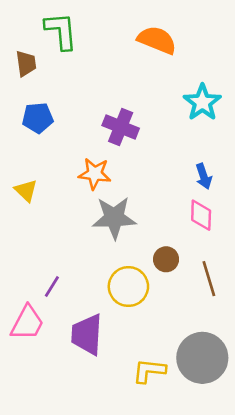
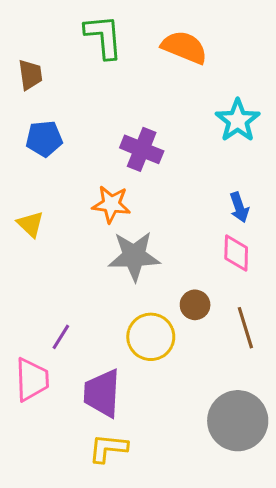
green L-shape: (61, 31) -> (104, 37), moved
pink trapezoid: (27, 323) -> (32, 380), turned -30
yellow L-shape: (149, 371) -> (108, 448), moved

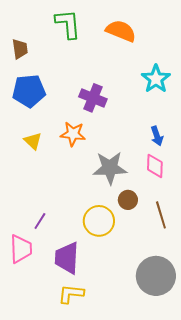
blue pentagon: (44, 139) -> (29, 91), size x1.4
yellow triangle: (30, 224) -> (33, 141), moved
gray star: (134, 256) -> (110, 168), moved

